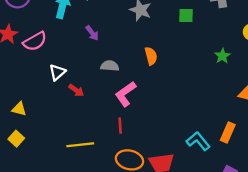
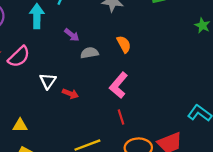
orange semicircle: (151, 56) -> (124, 44), moved
gray semicircle: (110, 66) -> (89, 53), moved

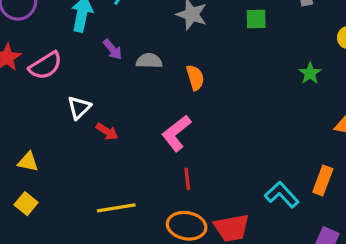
purple arrow: (72, 35) -> (112, 49), moved
gray semicircle: (89, 53) -> (149, 61), moved
red line: (121, 117) -> (187, 179), moved

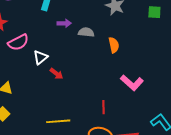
purple arrow: (112, 49) -> (64, 23), turned -56
pink semicircle: (45, 66) -> (18, 42), moved
pink L-shape: (176, 133) -> (132, 83), moved, turned -105

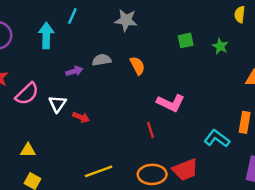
green square: (154, 12) -> (186, 40), moved
purple arrow: (64, 23) -> (74, 71), moved
red line: (103, 107) -> (150, 130), moved

